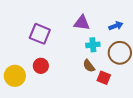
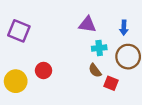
blue arrow: (116, 26) -> (124, 28), turned 112
purple square: (40, 34) -> (19, 31), moved

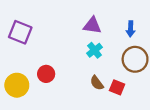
cyan cross: (99, 48) -> (95, 50), moved, turned -32
brown semicircle: (95, 70) -> (97, 83), moved

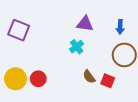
cyan cross: (95, 50) -> (77, 47), moved
red circle: (46, 74) -> (38, 79), moved

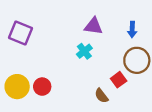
brown semicircle: (89, 77) -> (101, 96), moved
red square: (108, 81) -> (119, 80), moved, turned 32

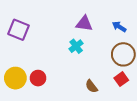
blue arrow: (132, 30) -> (119, 27), turned 120
red square: (119, 80) -> (121, 79), moved

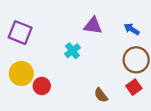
cyan cross: (76, 46) -> (72, 51), moved
yellow circle: (15, 78) -> (21, 73), moved

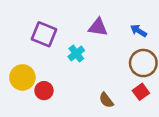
purple square: (20, 33) -> (44, 34), moved

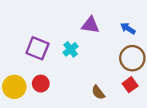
purple square: (44, 34) -> (37, 48), moved
yellow circle: (22, 77) -> (14, 87), moved

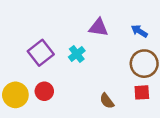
purple square: (37, 48) -> (41, 53), turned 30
red square: (130, 85) -> (142, 92), turned 32

